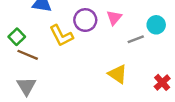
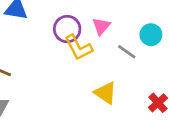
yellow L-shape: (61, 36) -> (78, 47), moved
gray line: (136, 39) -> (127, 52), turned 56

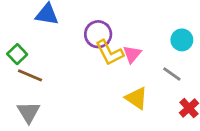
pink triangle: (101, 26) -> (132, 54), moved
gray line: (127, 52) -> (172, 74), moved

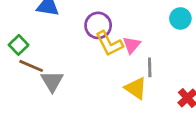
cyan circle: (182, 40) -> (180, 18), moved
gray line: (172, 74) -> (150, 67), moved, turned 54
gray triangle: (29, 112) -> (52, 81), moved

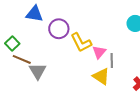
purple circle: (98, 25) -> (59, 29), moved
pink triangle: (132, 45) -> (99, 52), moved

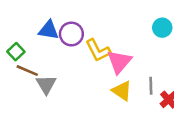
blue triangle: (34, 14) -> (49, 30), moved
pink triangle: (99, 52) -> (119, 62), size x1.5
gray line: (112, 61) -> (151, 86), moved

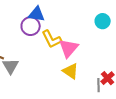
blue triangle: (49, 30) -> (37, 14), moved
gray line: (151, 86) -> (99, 85), moved

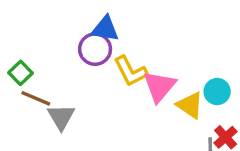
cyan circle: (103, 21) -> (217, 92), moved
yellow triangle: (71, 71) -> (190, 105), moved

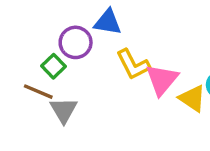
purple circle: (95, 49) -> (76, 42), moved
green square: (20, 73) -> (54, 66), moved

